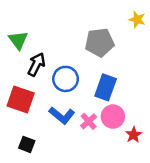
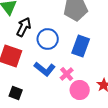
pink circle: (113, 117) -> (80, 90), moved

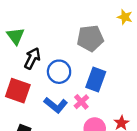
pink cross: (67, 74) -> (81, 102), moved

